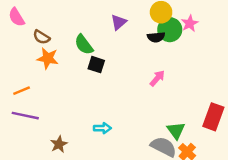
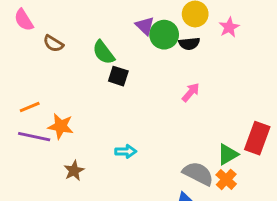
purple triangle: (119, 22) -> (145, 26), turned -35
green circle: (170, 30) -> (164, 35), moved
orange star: (48, 58) -> (61, 126), moved
green triangle: (176, 131) -> (228, 154), moved, turned 36

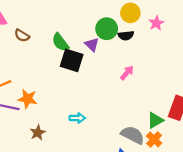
purple triangle: (145, 26) -> (92, 45), moved
black square: (118, 76) -> (72, 60), size x1.5

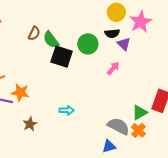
pink star: (156, 23) -> (141, 22), size x1.5
green circle: (107, 29) -> (88, 44), moved
brown semicircle: (22, 36) -> (34, 33), moved, turned -96
purple triangle: (92, 45) -> (124, 44), moved

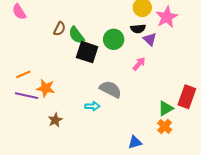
gray semicircle: (118, 126) -> (110, 89), moved

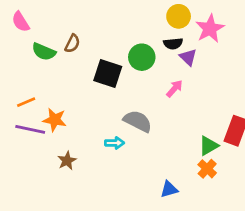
green semicircle: (76, 35) -> (44, 52), moved, turned -30

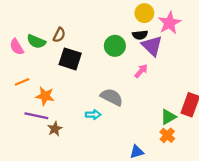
pink semicircle: (21, 22) -> (17, 47), moved
purple triangle: (188, 57) -> (152, 46), size x1.5
black square: (108, 74) -> (70, 59), moved
purple line: (30, 129) -> (36, 116), moved

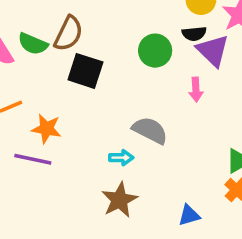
brown semicircle: (59, 35) -> (69, 34), size x1.5
pink arrow: (141, 71) -> (196, 90), turned 136
brown star: (55, 129) -> (119, 200), moved, size x1.5

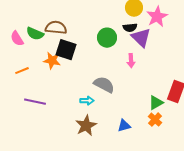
brown semicircle: (69, 34) -> (56, 28), turned -110
orange star: (46, 129) -> (52, 61), moved
blue triangle: (189, 215) -> (124, 126), moved

